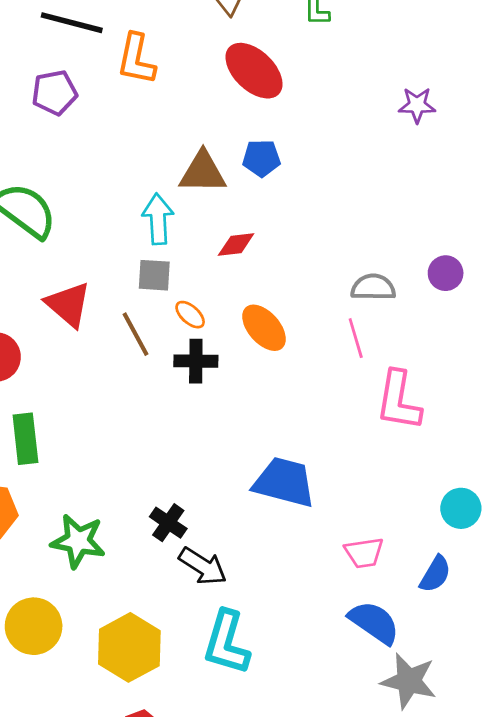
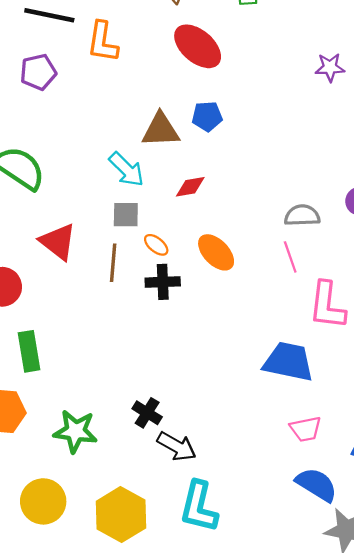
cyan arrow: (158, 219) -> (126, 169), turned 141
brown line: (135, 334) -> (113, 263), turned 36
blue trapezoid: (284, 482) -> (289, 362), moved

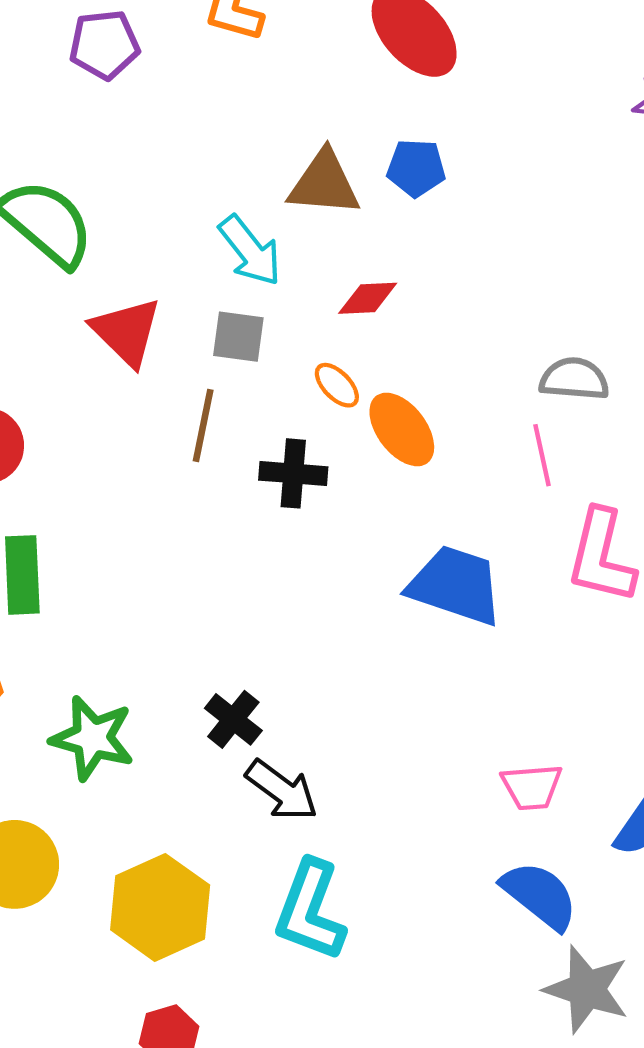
red triangle: (58, 242) -> (126, 332), moved
orange ellipse: (156, 245) -> (337, 385), moved
blue trapezoid: (289, 362) -> (456, 585), moved

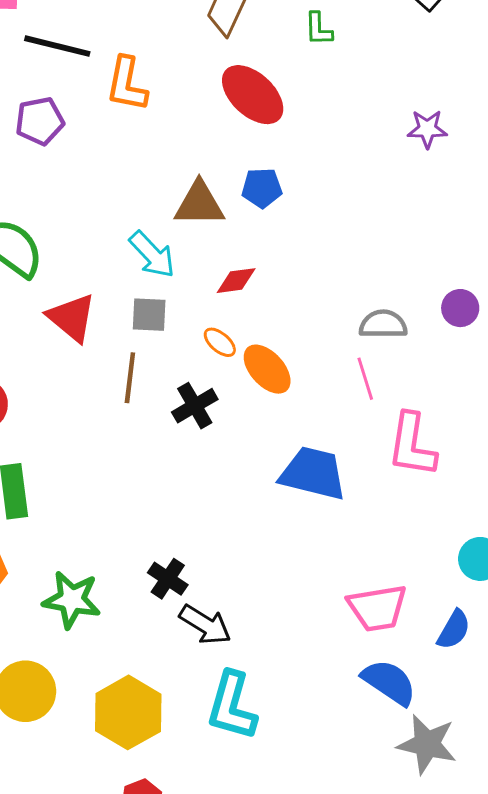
black cross: (293, 473) -> (195, 406), turned -30
pink trapezoid: (532, 787) -> (377, 608), size x1.4

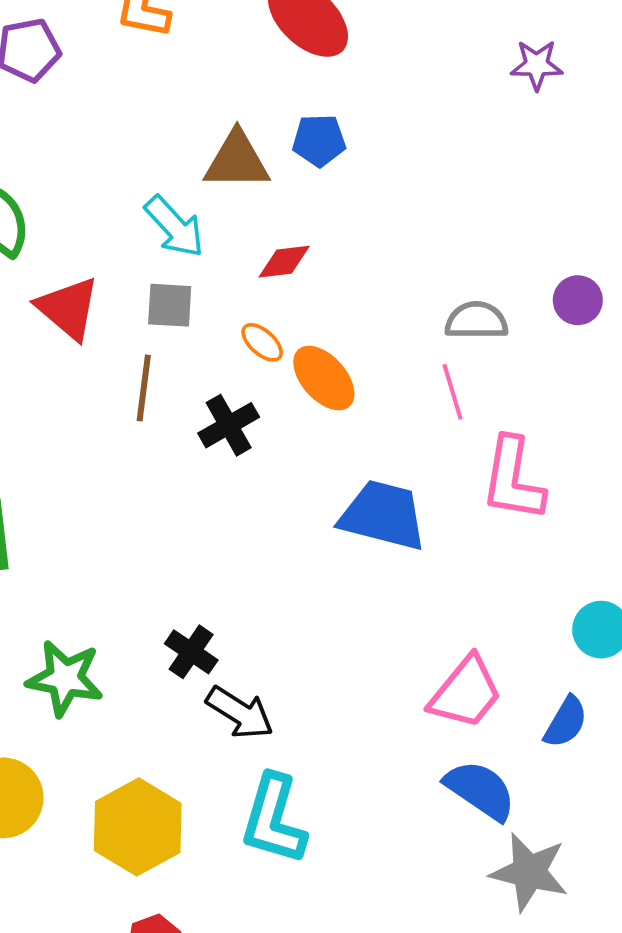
pink trapezoid: (377, 608) -> (466, 693), turned -42

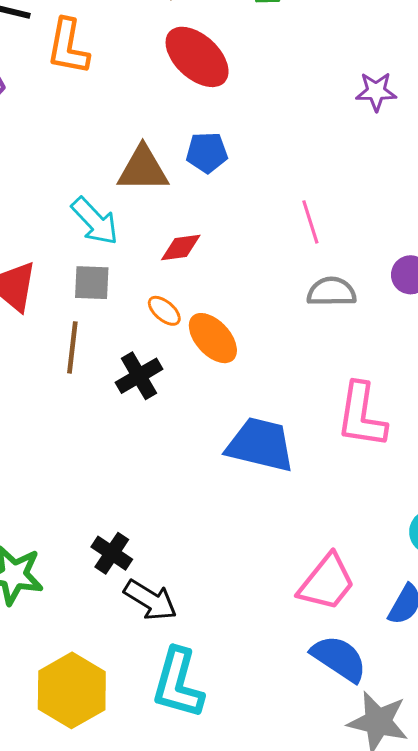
pink line: (452, 392) -> (310, 222), moved

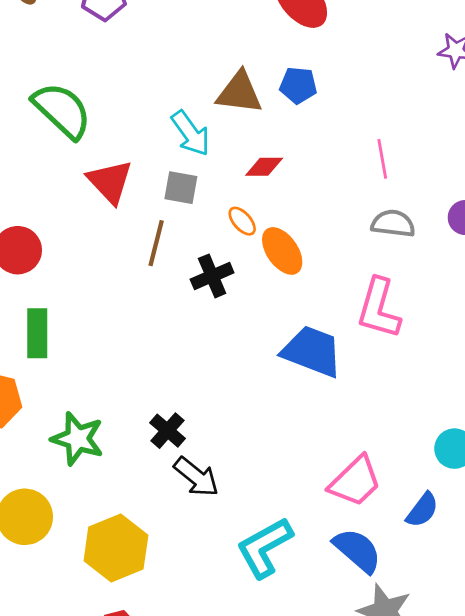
pink L-shape: (362, 415) -> (379, 308), moved
cyan L-shape: (178, 683) -> (265, 547), moved, turned 38

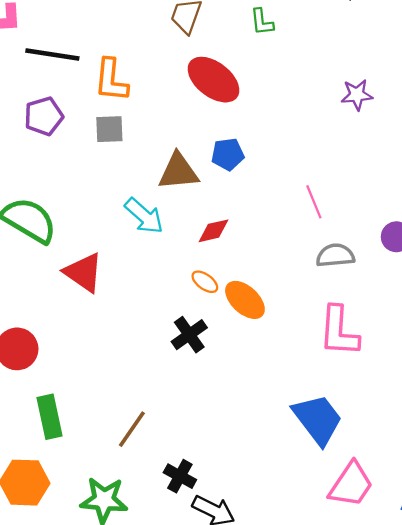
gray square: (181, 188) -> (109, 129), moved
brown line: (156, 243) -> (132, 429), moved, turned 33
blue trapezoid: (312, 351) -> (318, 419), moved, turned 44

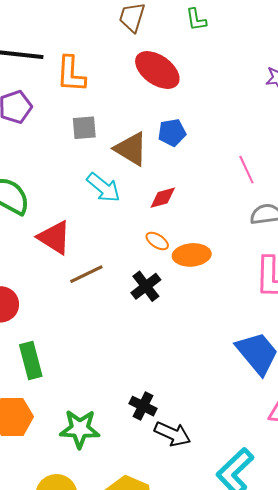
gray square: (109, 129) -> (84, 128), moved
brown triangle: (178, 172) -> (131, 149), turned 39
orange ellipse: (245, 300) -> (192, 255), turned -45
brown line: (132, 429) -> (86, 274), moved, turned 32

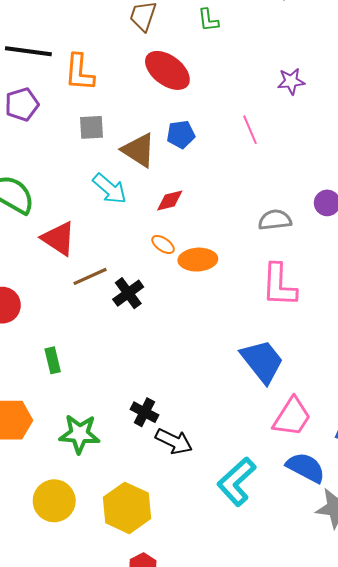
pink line: (246, 170) -> (250, 130), moved
black cross: (146, 286) -> (128, 293), moved
green rectangle: (31, 360) -> (53, 360), moved, size x0.7

